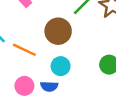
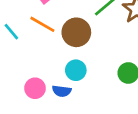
orange line: (24, 50) -> (42, 24), moved

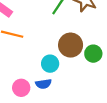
brown circle: (76, 32) -> (71, 45), moved

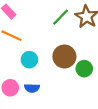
cyan circle: (50, 64) -> (29, 60), moved

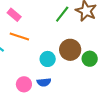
cyan circle: (29, 60) -> (48, 59), moved

